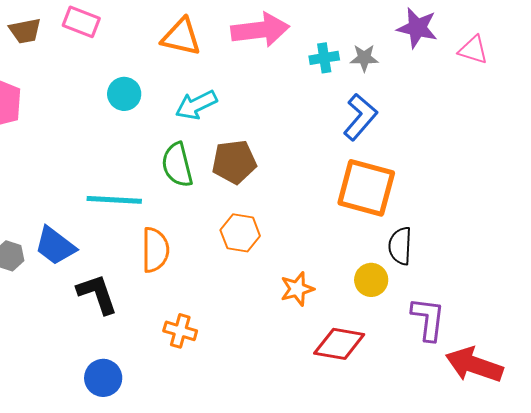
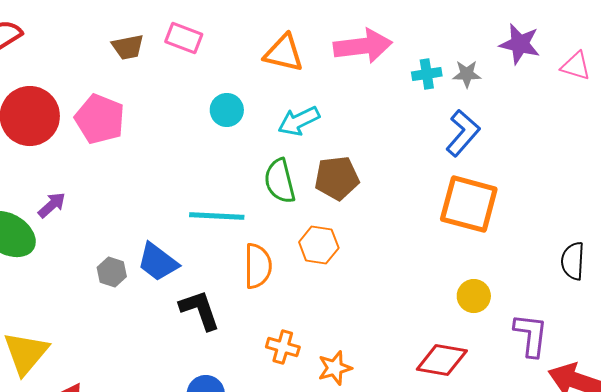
orange hexagon: (240, 233) -> (319, 245), moved
black semicircle: (400, 246) -> (573, 261), moved
orange star: (297, 289) -> (335, 368), moved

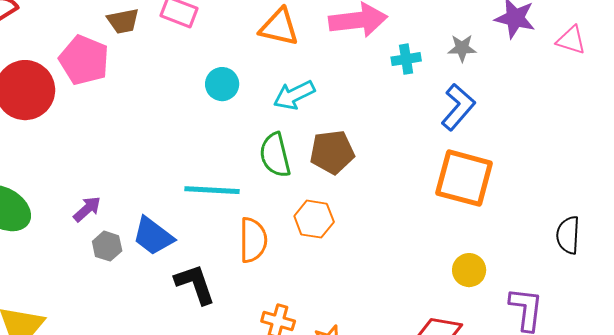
cyan cross: (427, 74) -> (406, 59), moved
pink pentagon: (100, 119) -> (84, 60), moved
purple arrow: (52, 205) -> (87, 209), moved

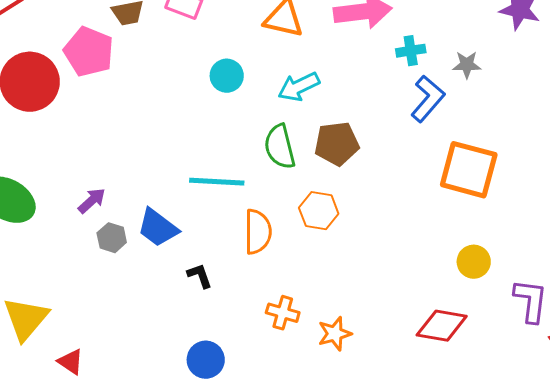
gray star: (462, 48) -> (467, 65), moved
blue L-shape: (458, 107) -> (428, 99), moved
black L-shape: (195, 284) -> (200, 276), size x0.6

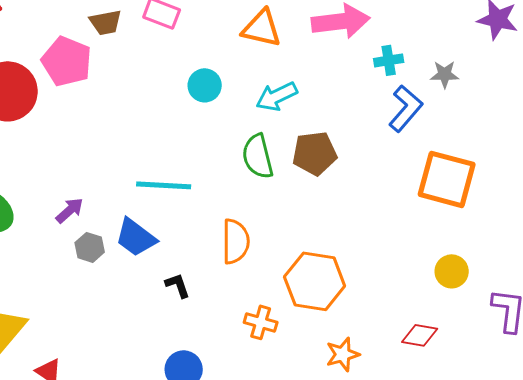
cyan line: (217, 182) -> (164, 185), moved
orange hexagon: (319, 211) -> (315, 281), moved, size x1.5
red diamond: (442, 326) -> (420, 335), size x0.7
orange star: (335, 334) -> (343, 354), moved

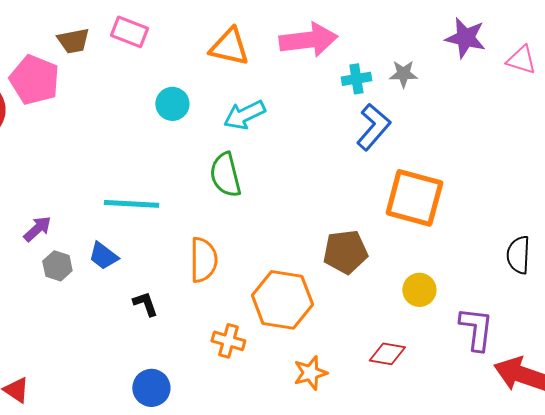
gray star: (445, 74) -> (403, 74), moved
brown pentagon: (315, 153) -> (345, 252), moved
blue trapezoid: (136, 237) -> (103, 256), size x0.7

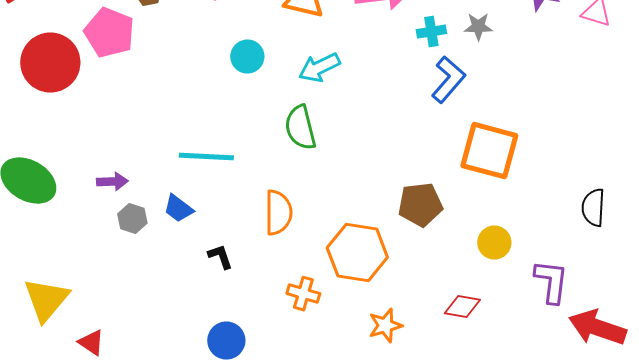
purple arrow: (37, 229) -> (112, 182), turned 40

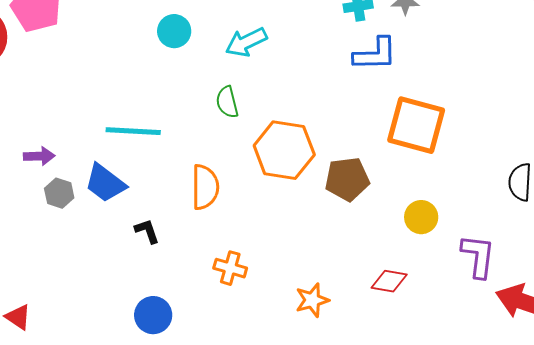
blue L-shape: (448, 80) -> (375, 54), turned 48
green semicircle: (300, 128) -> (227, 102), size x0.7
blue trapezoid: (178, 209) -> (105, 183), size x1.4
orange hexagon: (357, 253) -> (284, 150), moved

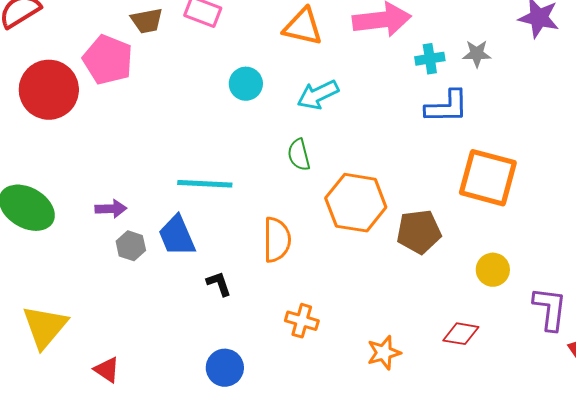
blue trapezoid: (105, 183) -> (177, 236), turned 30
red triangle: (18, 317) -> (107, 370), moved

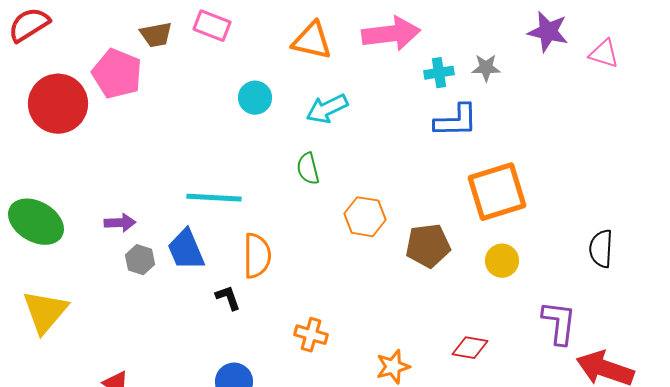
orange square: (488, 178) -> (497, 192), turned -32
orange hexagon: (356, 203) -> (365, 217), size x0.7
orange semicircle: (277, 240) -> (257, 256), moved
yellow circle: (493, 270) -> (502, 261), moved
yellow triangle: (45, 327) -> (45, 312), moved

